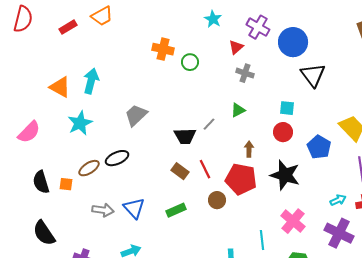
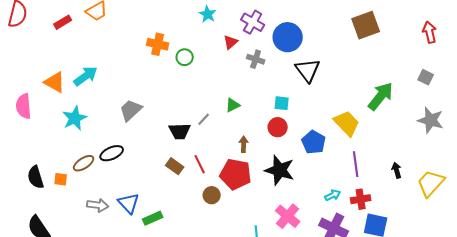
gray cross: (245, 73) -> (256, 59), moved
cyan arrow: (91, 81) -> (86, 76), turned 40
pink semicircle: (29, 132) -> (24, 106), moved, turned 130
green rectangle: (176, 210) -> (153, 218), moved

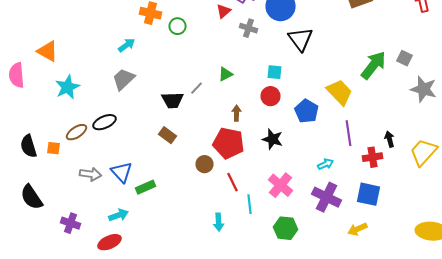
cyan arrow: (86, 76) -> (126, 45), moved, size x0.7
gray square: (426, 77) -> (404, 58), moved
red line: (200, 164) -> (232, 182), moved
black star: (280, 170) -> (272, 139), size x0.7
red cross: (361, 199) -> (372, 157), moved

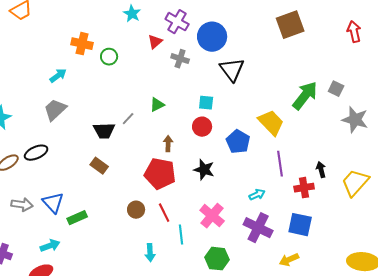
brown circle: (204, 164) -> (136, 210), moved

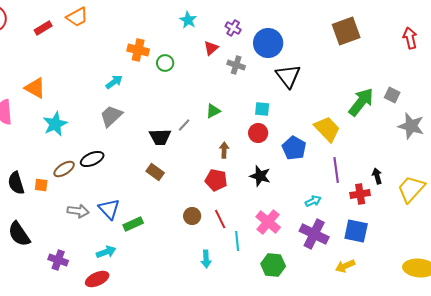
purple cross: (177, 22) -> (233, 28), size x0.7
red pentagon: (160, 174) -> (216, 180), size x0.7

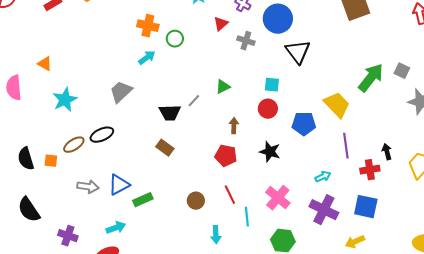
cyan arrow: (114, 82) -> (147, 58), moved
orange triangle: (35, 88) -> (45, 64), size x0.7
blue pentagon: (294, 148) -> (304, 124), turned -30
blue triangle: (109, 209) -> (119, 185), turned 45
brown circle: (192, 216) -> (196, 201), moved

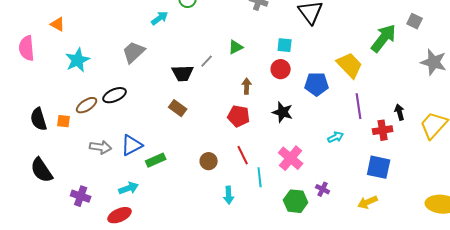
gray square: (402, 71) -> (415, 21), moved
purple cross: (324, 210) -> (323, 189), moved, size x0.5

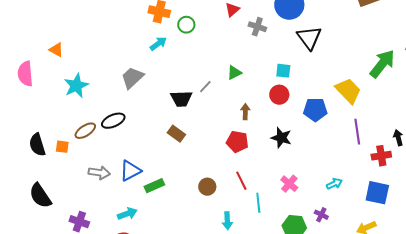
cyan arrow: (336, 137) -> (334, 184), moved
pink cross: (291, 158) -> (289, 184), size x0.7

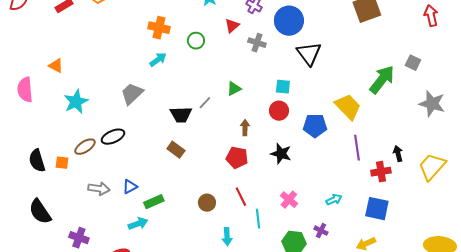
green circle: (186, 25) -> (196, 41), moved
blue triangle: (130, 171) -> (130, 187), size x0.7
cyan arrow: (127, 214) -> (138, 224), moved

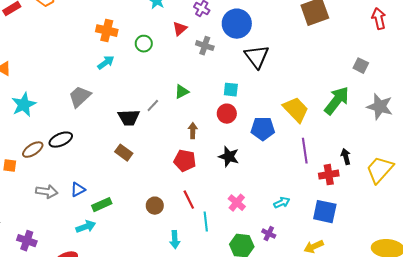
green arrow: (382, 80) -> (337, 101), moved

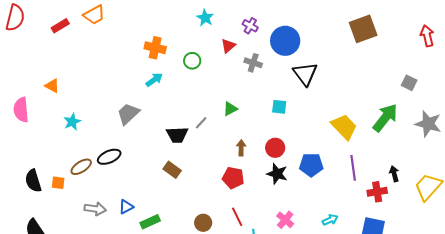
cyan star: (24, 105) -> (72, 122), size x0.7
red circle: (227, 114) -> (275, 148), moved
blue pentagon: (263, 129) -> (311, 165), moved

